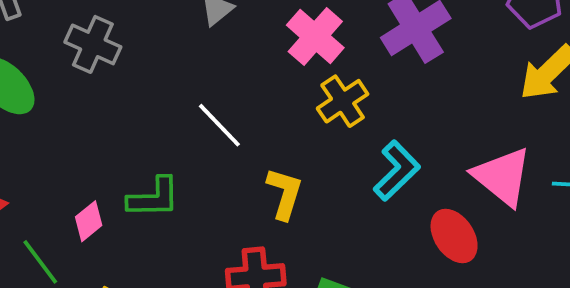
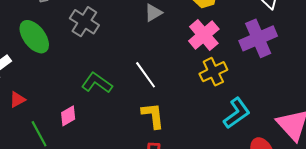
yellow L-shape: (285, 193) -> (153, 116), moved, turned -32
green L-shape: (154, 198) -> (97, 83), moved, turned -152

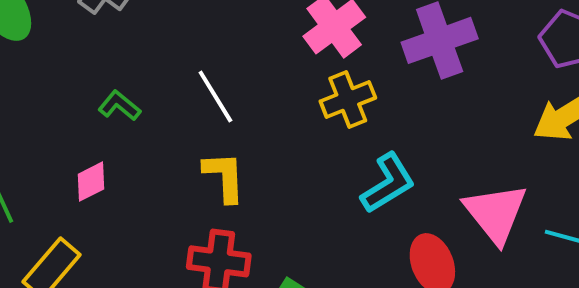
green L-shape: (97, 83) -> (119, 106), size x0.7
pink diamond: (68, 116) -> (91, 182), moved

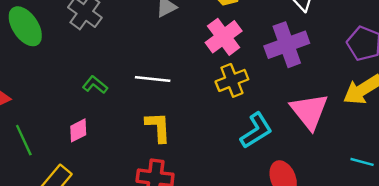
white line: (215, 97) -> (153, 79), turned -52
pink triangle: (495, 213) -> (309, 111), moved

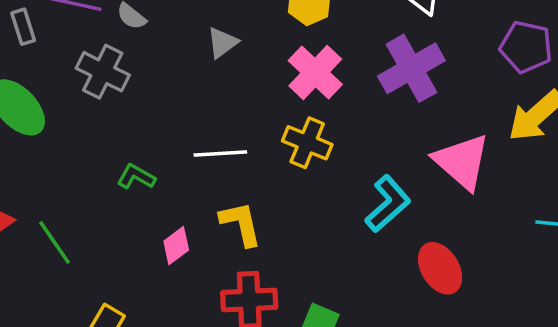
yellow cross: (232, 80) -> (307, 143), moved, turned -36
pink diamond: (78, 130) -> (176, 246), moved
green line: (24, 140) -> (55, 243), moved

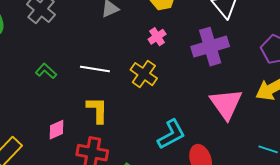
pink cross: (315, 73) -> (157, 37), size x0.6
cyan L-shape: (388, 204) -> (171, 134), moved
pink diamond: (176, 246) -> (57, 130), moved

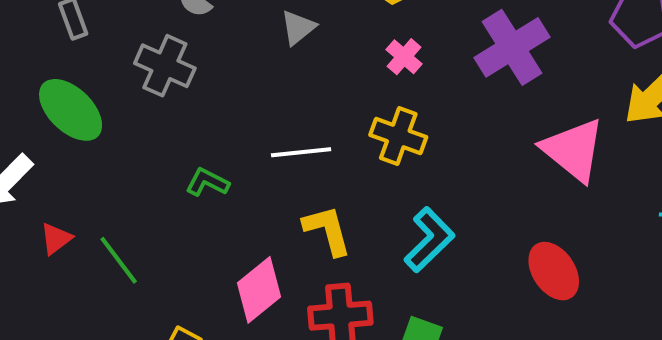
pink diamond: (57, 130) -> (259, 290), size x1.5
cyan L-shape: (171, 134) -> (429, 240), moved

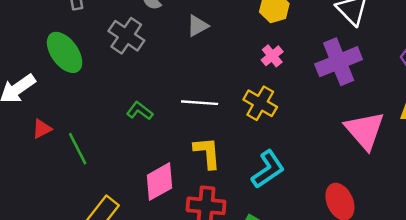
gray triangle: (298, 27) -> (198, 26), moved

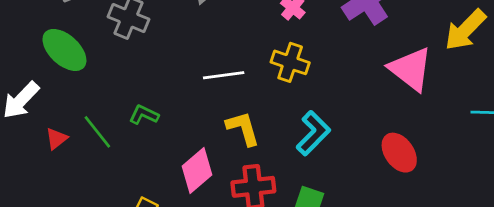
green L-shape: (140, 111) -> (144, 115), moved
green line: (78, 149) -> (97, 132), moved

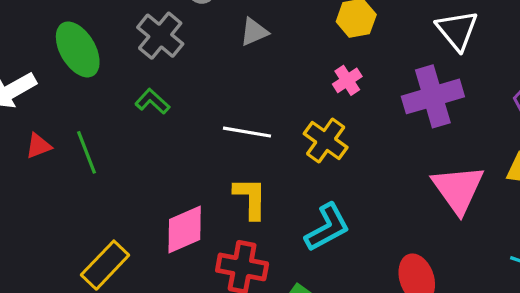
green L-shape: (144, 115) -> (152, 101), moved

